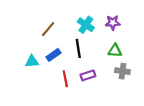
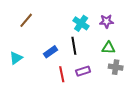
brown line: (48, 29) -> (26, 20), moved
cyan triangle: (32, 61) -> (16, 58), moved, turned -32

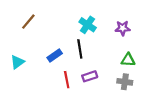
purple star: (106, 21) -> (123, 28), moved
green triangle: (108, 48) -> (128, 60), moved
gray cross: (116, 67) -> (125, 82), moved

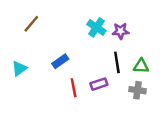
purple star: (123, 28) -> (121, 31), moved
black line: (80, 49) -> (117, 62), moved

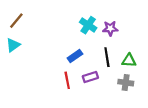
brown line: (31, 24) -> (16, 21), moved
blue rectangle: (60, 61) -> (75, 56), moved
cyan triangle: (19, 68) -> (13, 45), moved

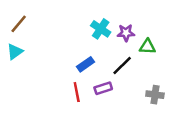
black line: (107, 57) -> (122, 66), turned 54
green triangle: (129, 60) -> (147, 47), moved
gray cross: (126, 83) -> (155, 95), moved

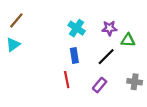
cyan cross: (101, 29) -> (77, 28), moved
blue rectangle: (86, 64) -> (74, 55), turned -64
purple rectangle: (103, 88) -> (100, 85), moved, turned -32

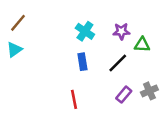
red line: (67, 80) -> (74, 99), moved
gray cross: (135, 82) -> (149, 91), turned -32
purple rectangle: (100, 85) -> (124, 95), moved

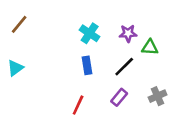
cyan triangle: (14, 50) -> (15, 68), moved
purple rectangle: (124, 95) -> (119, 97), moved
red line: (74, 99) -> (78, 105), turned 36

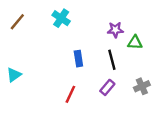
cyan cross: (90, 33) -> (61, 18), moved
black line: (124, 67) -> (112, 60), turned -60
cyan triangle: (15, 68) -> (14, 75), moved

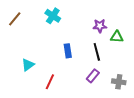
cyan triangle: (14, 75) -> (28, 65), moved
gray cross: (142, 86) -> (119, 82), moved, turned 32
red line: (70, 94) -> (50, 82), moved

